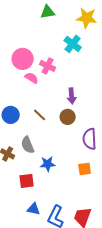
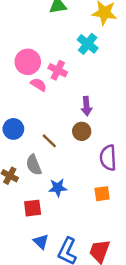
brown line: (40, 115) -> (49, 141), moved
blue triangle: (34, 209) -> (41, 242), turned 32

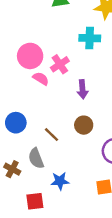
cyan cross: (88, 44) -> (90, 38), turned -36
pink cross: (58, 70) -> (60, 64), turned 30
purple arrow: (86, 106) -> (83, 89), moved

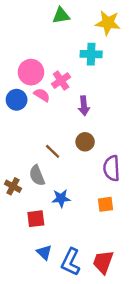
blue circle: (16, 123) -> (17, 100), moved

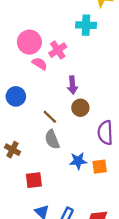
blue circle: (17, 100) -> (16, 96), moved
purple arrow: (84, 106) -> (72, 85), moved
gray semicircle: (37, 175) -> (52, 139), moved
blue star: (61, 198) -> (78, 161), moved

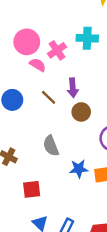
cyan cross: (86, 25) -> (87, 38), moved
brown line: (50, 117) -> (49, 97), moved

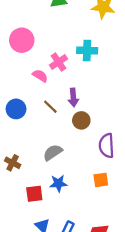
pink circle: (27, 42) -> (22, 40), moved
gray semicircle: (51, 146) -> (53, 152), turned 78
blue star: (79, 169) -> (58, 183), moved

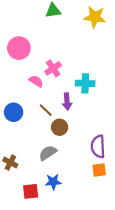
cyan cross: (87, 51) -> (85, 83), moved
brown circle: (81, 120) -> (60, 127), moved
orange square: (101, 180) -> (99, 170), moved

